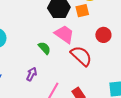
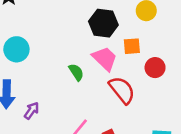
orange square: (82, 11) -> (132, 46), moved
purple arrow: (32, 74) -> (31, 111), moved

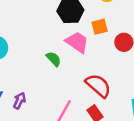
red semicircle: (122, 90) -> (98, 86), moved

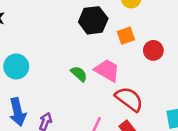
pink trapezoid: (77, 42) -> (107, 70), moved

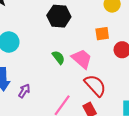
black hexagon: (93, 20) -> (59, 16), moved

